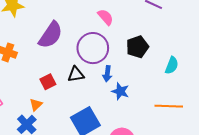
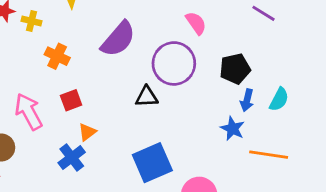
blue arrow: (107, 74) -> (247, 100), moved
red square: (48, 82) -> (71, 100), moved
blue star: (120, 91) -> (233, 129), moved

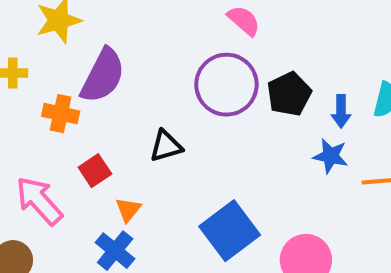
purple semicircle: (118, 39) -> (103, 76), moved
black pentagon: (235, 69) -> (289, 94), moved
black triangle: (147, 97) -> (166, 146), moved

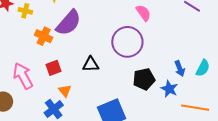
black pentagon: (289, 94) -> (144, 79), moved
blue arrow: (341, 111) -> (180, 68), turned -35
orange triangle: (128, 210) -> (65, 91), turned -32

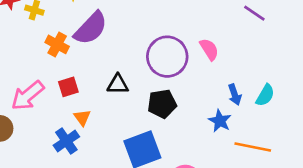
pink semicircle: (143, 13) -> (209, 49), moved
pink arrow: (23, 76) -> (28, 96), turned -104
black pentagon: (144, 79) -> (162, 104), moved

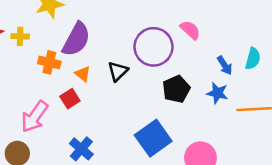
black triangle: (118, 84) -> (118, 71), moved, turned -30
black pentagon: (162, 104) -> (176, 89), moved
orange triangle: (82, 118) -> (83, 74), moved

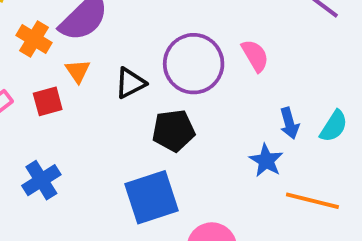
black pentagon: (176, 89) -> (173, 131), moved

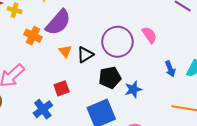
orange triangle: (78, 71) -> (65, 51), moved
red square: (48, 101) -> (62, 88), moved
blue star: (266, 160) -> (133, 89), moved, turned 30

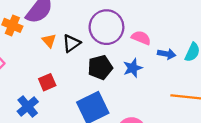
pink semicircle: (149, 35) -> (141, 38), moved, turned -30
blue arrow: (170, 69) -> (167, 54), turned -56
blue star: (133, 89) -> (133, 68), moved

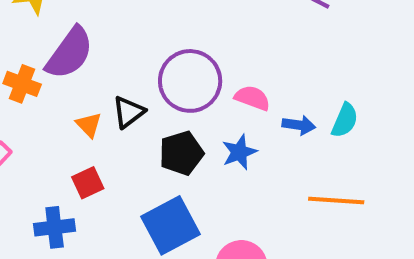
orange triangle: (49, 41) -> (89, 125), moved
blue cross: (28, 106) -> (55, 227), turned 35

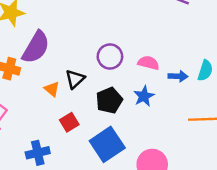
purple circle: (190, 81) -> (110, 57), size x0.7
red square: (88, 183) -> (69, 122), moved

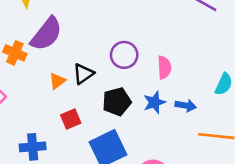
pink semicircle: (148, 63) -> (164, 67), turned 65
blue arrow: (178, 76) -> (186, 106), moved
orange triangle: (52, 89) -> (57, 81), turned 35

